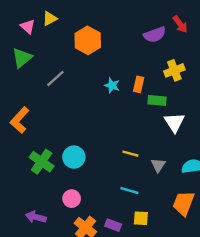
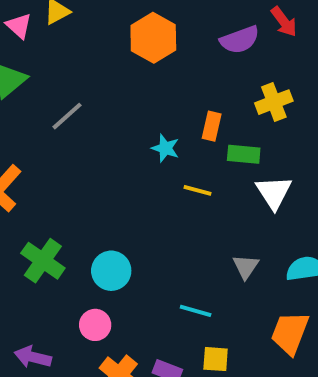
orange hexagon: (88, 40) -> (153, 38), moved
cyan star: (112, 85) -> (165, 148), moved
yellow line: (130, 154) -> (198, 190), moved
cyan circle: (74, 157) -> (111, 271), moved

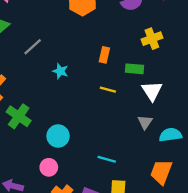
orange rectangle: (212, 126) -> (104, 55), moved
cyan star: (165, 148) -> (60, 71), moved
green cross: (43, 261) -> (19, 116), moved
gray triangle: (246, 267) -> (145, 122), moved

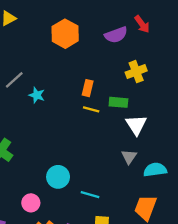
cyan star: (60, 71) -> (37, 95), moved
yellow line: (108, 90) -> (91, 109), moved
cyan circle: (58, 136) -> (58, 177), moved

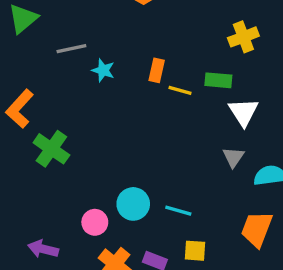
gray line: (14, 80) -> (71, 49), turned 30
orange rectangle: (88, 88) -> (157, 70), moved
cyan circle: (58, 177) -> (133, 204), moved

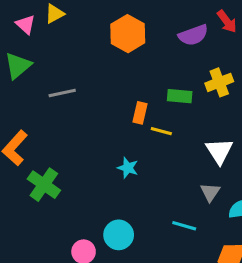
cyan star: (103, 70) -> (128, 168), moved
green rectangle: (218, 80) -> (180, 96), moved
cyan line: (178, 211) -> (184, 226), moved

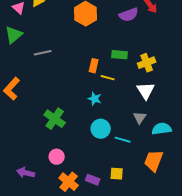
yellow cross: (219, 82) -> (147, 63), moved
cyan star: (128, 168) -> (95, 99), moved
green cross: (44, 185) -> (55, 119), moved
cyan circle: (119, 235) -> (101, 129), moved

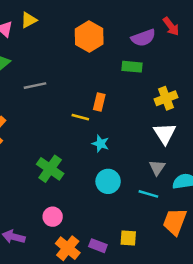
green rectangle: (120, 55) -> (132, 67), moved
yellow line: (108, 78) -> (80, 117), moved
cyan line: (123, 140) -> (148, 194), moved

